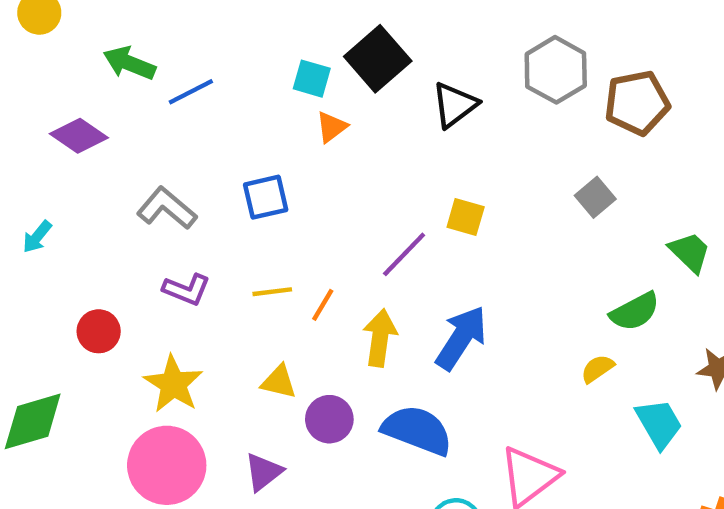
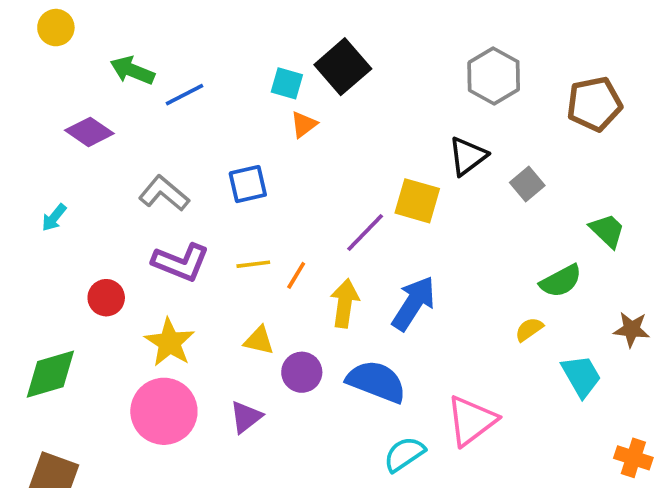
brown pentagon: (637, 103) -> (594, 104), moved
black triangle: (455, 105) -> (468, 156), moved
yellow square: (466, 217) -> (417, 201), size x1.4
purple L-shape: (187, 290) -> (181, 262), size x1.4

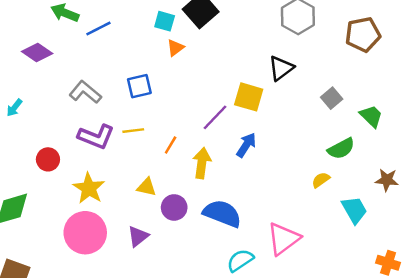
gray square: (527, 184) -> (332, 98), moved
yellow line: (253, 264) -> (133, 131), moved
blue arrow: (414, 303) -> (246, 145), moved, size x0.7

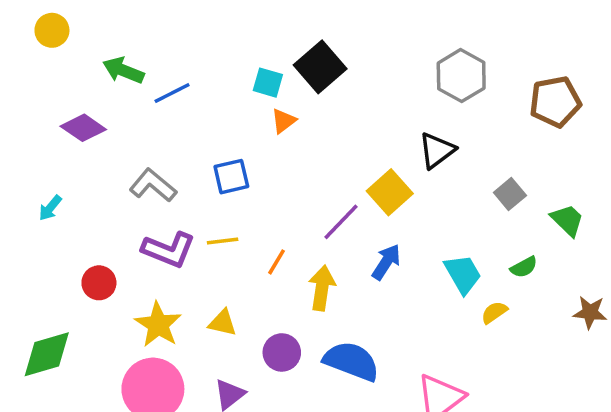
yellow square: (249, 97) -> (390, 192), turned 32
green semicircle: (341, 149) -> (524, 267), size x0.7
yellow triangle: (147, 187) -> (223, 323), moved
cyan trapezoid: (354, 210) -> (463, 274), moved

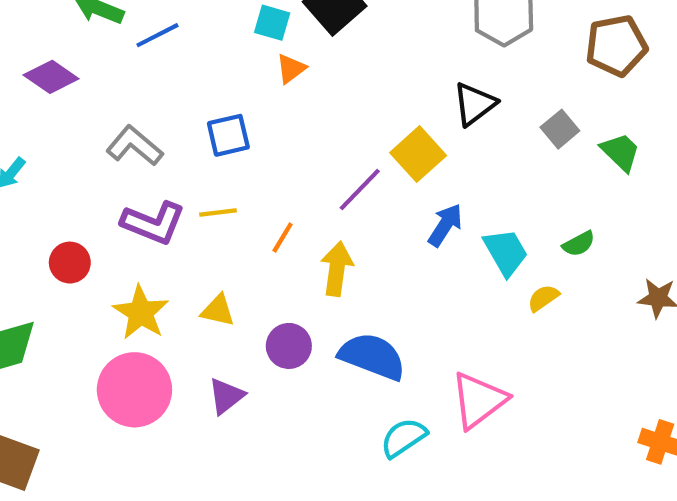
gray square: (510, 194) -> (560, 129), moved
green trapezoid: (567, 220) -> (620, 152), moved
blue arrow: (386, 262) -> (445, 225), moved

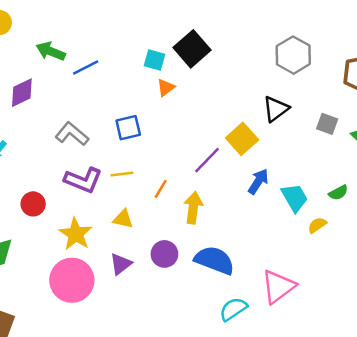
purple diamond: (51, 77) -> (22, 93), turned -60
gray square: (560, 129) -> (327, 124), turned -30
yellow triangle: (218, 311) -> (123, 219), moved
purple triangle: (226, 396) -> (121, 264), moved

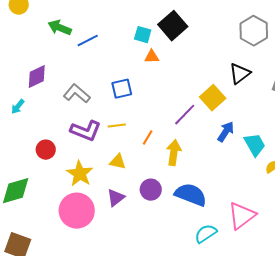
orange triangle: (166, 88) -> (152, 57), turned 35
purple diamond: (22, 93) -> (37, 77), moved

